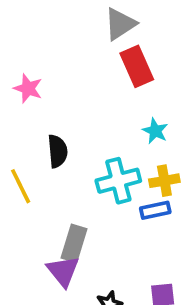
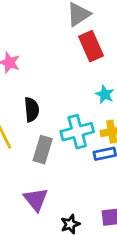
gray rectangle: (74, 243) -> (43, 150), moved

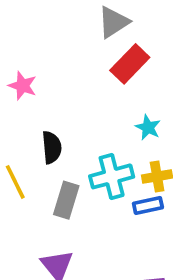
red rectangle: (91, 46) -> (130, 64), turned 68

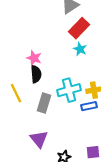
pink star: (23, 86) -> (34, 58), moved
cyan star: (148, 127) -> (80, 49), moved

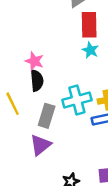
red rectangle: (79, 28) -> (89, 25), turned -45
purple triangle: (39, 139) -> (40, 145), moved, turned 30

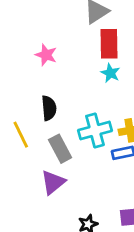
pink star: (34, 61) -> (46, 55), moved
gray rectangle: (47, 116) -> (60, 149), turned -45

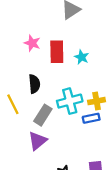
red rectangle: (109, 44) -> (57, 52), moved
gray rectangle: (60, 149) -> (43, 115), turned 60

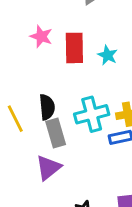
black semicircle: (34, 84) -> (47, 107), moved
gray rectangle: (43, 115) -> (56, 133), turned -48

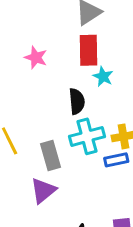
red rectangle: (74, 48) -> (88, 50), moved
black semicircle: (47, 107) -> (77, 101), moved

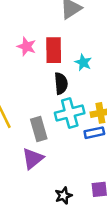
red rectangle: (88, 50) -> (54, 50), moved

